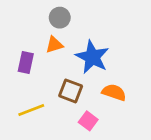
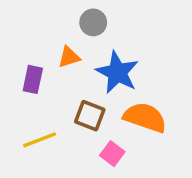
gray circle: (60, 18) -> (93, 22), moved
orange semicircle: (114, 92) -> (145, 117), size x1.4

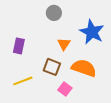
orange triangle: (69, 57) -> (64, 44), moved, turned -40
blue star: (117, 72) -> (92, 32), moved

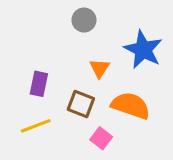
purple rectangle: (19, 46) -> (39, 84), moved

